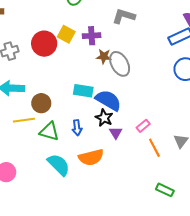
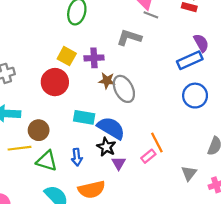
red circle: (44, 44) -> (55, 82), moved
orange line: (154, 148) -> (157, 142), moved

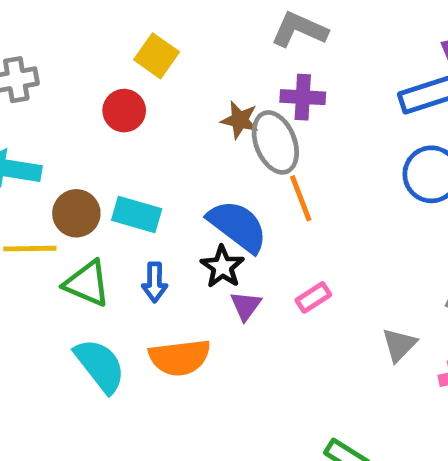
purple cross: (94, 58) -> (303, 97), moved
red circle: (55, 82) -> (124, 111), size x0.7
cyan rectangle: (84, 117) -> (137, 214), moved
orange line: (157, 142) -> (301, 198), moved

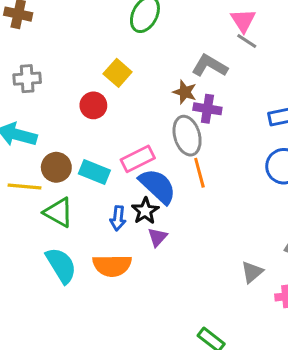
brown star: (240, 120) -> (185, 92), moved
blue arrow: (155, 282) -> (118, 218), moved
pink rectangle: (313, 297) -> (138, 159), moved, size x1.5

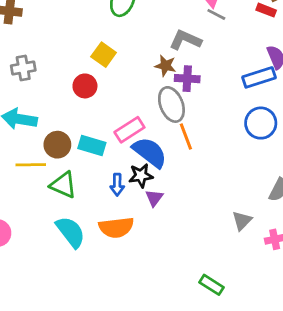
black star: (145, 211) -> (141, 176), turned 30

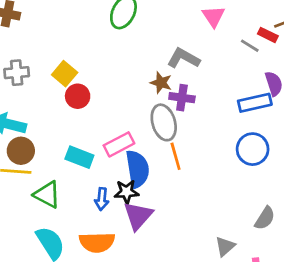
gray line: (216, 14) -> (250, 46), moved
yellow square: (104, 55) -> (65, 74), moved
brown circle: (57, 145) -> (21, 151), moved
blue semicircle: (150, 152) -> (137, 169), turned 39
purple triangle: (154, 198) -> (138, 216), size x1.6

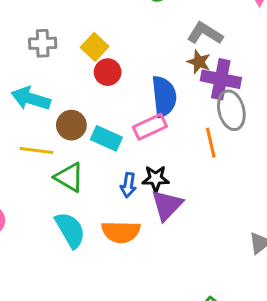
gray L-shape: (183, 58) -> (205, 33), moved
purple cross: (182, 98) -> (221, 79), size x1.4
gray ellipse: (164, 122) -> (231, 110), moved
brown circle: (21, 151) -> (71, 125), moved
blue semicircle: (137, 169) -> (164, 96), moved

